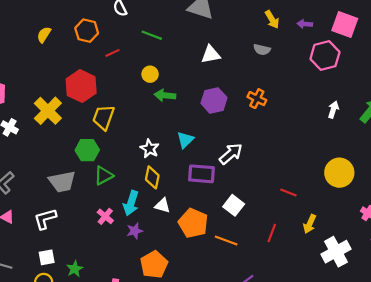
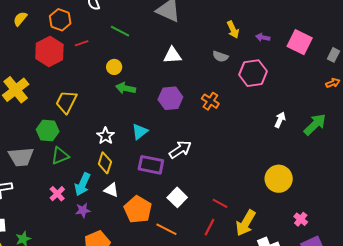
pink hexagon: (325, 55) -> (253, 73), moved
red hexagon: (81, 86) -> (49, 51), moved
red line: (288, 193) -> (220, 203), moved
yellow arrow: (310, 224) -> (246, 223), size x1.5

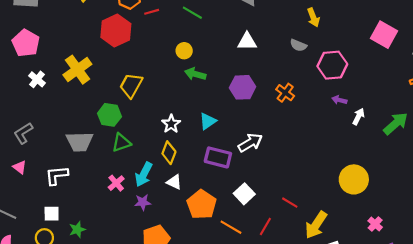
purple arrow: (263, 37) -> (339, 100), moved
red line: (82, 43) -> (152, 12), moved
red line: (210, 227) -> (265, 227), moved

